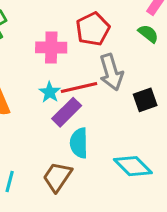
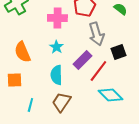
red line: (79, 88) -> (98, 71), moved, turned -40
purple rectangle: (67, 112) -> (82, 60), moved
cyan semicircle: (79, 143) -> (56, 75), moved

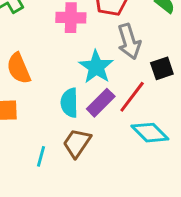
cyan star: (56, 47) -> (96, 67), moved, size x1.6
purple rectangle: (82, 60) -> (101, 103), moved
cyan line: (30, 105) -> (41, 156), moved

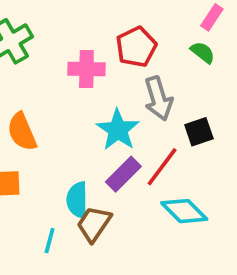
cyan semicircle: (69, 103) -> (77, 200), moved

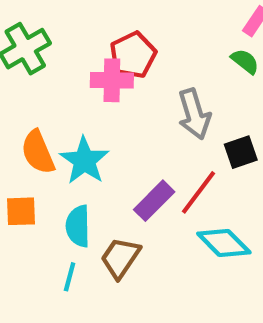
red pentagon: (136, 47) -> (133, 55), moved
cyan star: (118, 130) -> (84, 161), moved
cyan semicircle: (77, 200) -> (78, 226), moved

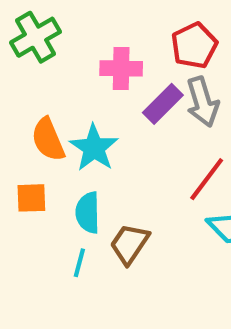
red pentagon: (133, 55) -> (194, 46), moved
purple rectangle: (154, 201) -> (163, 104), moved

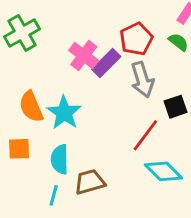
pink cross: (121, 68) -> (84, 56), turned 36
purple rectangle: (163, 104) -> (106, 63), moved
brown trapezoid: (129, 244) -> (90, 182), turned 40

